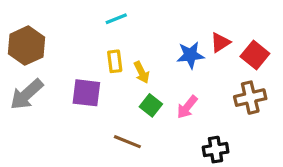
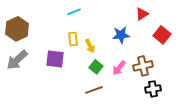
red triangle: (220, 42) -> (142, 14), moved
brown cross: (250, 98) -> (143, 66), moved
brown line: (127, 142) -> (94, 90), moved, turned -42
black cross: (216, 150) -> (153, 89), moved

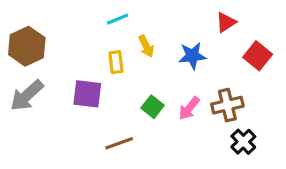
yellow arrow: (90, 46) -> (146, 46), moved
black cross: (153, 89) -> (243, 142), turned -35
brown line: (94, 90) -> (119, 143), moved

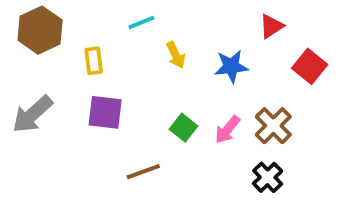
brown hexagon: (27, 46) -> (40, 30), moved
yellow rectangle: (116, 62) -> (94, 61), moved
brown cross: (227, 105) -> (273, 126), turned -32
black cross: (243, 142) -> (268, 177), moved

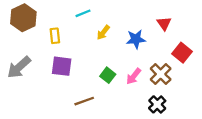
red triangle: (271, 26) -> (164, 23), moved, turned -32
yellow arrow: (176, 55) -> (103, 32), turned 64
red square: (310, 66) -> (182, 53), moved

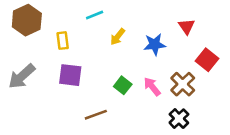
pink arrow: (134, 76) -> (152, 87), turned 102

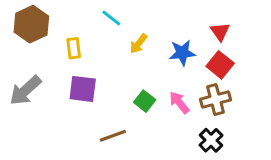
cyan line: (95, 15) -> (111, 18), turned 60
red square: (207, 60) -> (220, 65), moved
brown cross: (183, 84) -> (215, 100), turned 30

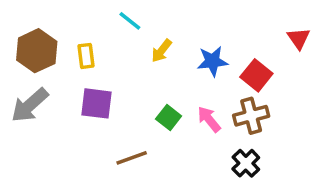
brown hexagon: (31, 24) -> (37, 51), moved
red triangle: (220, 32) -> (299, 38), moved

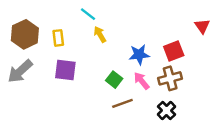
yellow arrow: (162, 51) -> (100, 34), moved, turned 112
blue star: (212, 61) -> (139, 55), moved
red square: (256, 75) -> (174, 51), turned 30
brown line: (132, 158) -> (122, 103), moved

